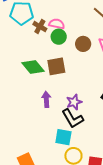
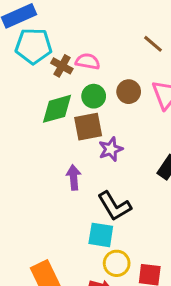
green circle: (59, 37) -> (94, 96), moved
green diamond: (33, 67) -> (57, 109), moved, turned -65
purple star: (74, 102) -> (111, 149), moved

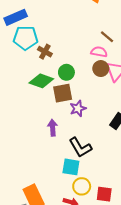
pink semicircle: (88, 61) -> (99, 52), moved
brown circle: (129, 92) -> (101, 69), moved
green diamond: (57, 109) -> (41, 81), turned 35

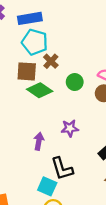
green circle: (66, 72) -> (75, 82), moved
brown square: (63, 93) -> (27, 71), moved

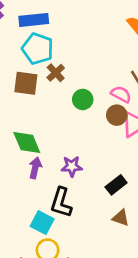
green diamond: (40, 90) -> (27, 142), moved, turned 30
purple star: (70, 128) -> (72, 166), moved
black L-shape: (62, 169) -> (61, 202), turned 30

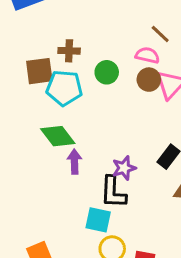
cyan pentagon: (38, 49) -> (64, 88), moved
brown cross: (56, 73) -> (69, 51), turned -30
purple star: (72, 166) -> (124, 168), moved

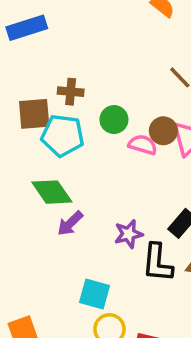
pink semicircle: (147, 55) -> (143, 145), moved
purple arrow: (74, 162) -> (70, 223), turned -135
black L-shape: (113, 192) -> (157, 263), moved

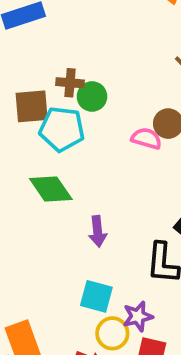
green circle: (114, 120) -> (92, 96), moved
purple arrow: (70, 223) -> (98, 231), moved, turned -52
purple star: (129, 234) -> (138, 316), moved

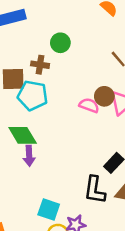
green circle: (92, 96) -> (60, 43), moved
purple arrow: (98, 231) -> (29, 156), moved

